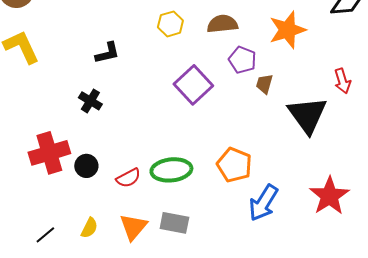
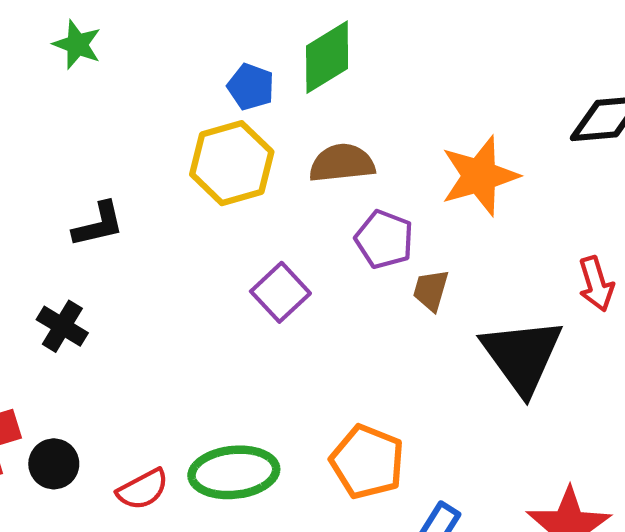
yellow hexagon: (170, 24) -> (232, 163), size x1.5
purple square: (193, 85) -> (280, 292), size x0.7

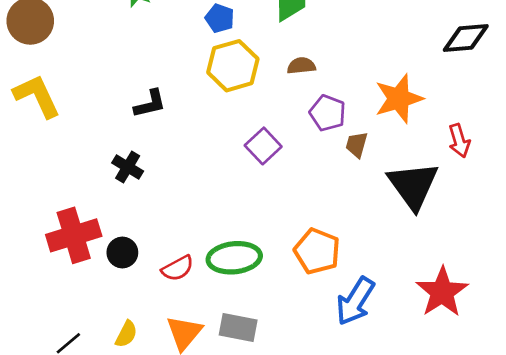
blue pentagon: (251, 87) -> (220, 18), moved
brown semicircle: (342, 163) -> (301, 66), size x0.7
orange star: (480, 176) -> (399, 99), moved

